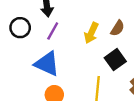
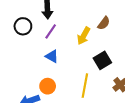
brown semicircle: (118, 28) -> (104, 23), moved
blue triangle: (47, 64) -> (52, 56), moved, size x0.6

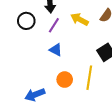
yellow arrow: (84, 36) -> (80, 19), moved, turned 90
orange circle: (48, 86) -> (65, 80), moved

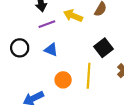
black circle: (26, 21) -> (20, 48), moved
purple line: (54, 25) -> (47, 24), turned 42

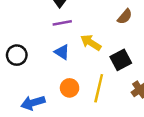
yellow arrow: (73, 16) -> (91, 43), moved
black circle: (20, 48) -> (17, 55), moved

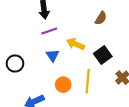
blue triangle: (62, 52) -> (53, 55), turned 32

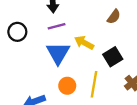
blue triangle: (53, 55) -> (58, 53), size x1.6
black circle: (15, 64) -> (17, 32), moved

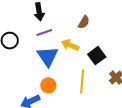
brown semicircle: (114, 17) -> (84, 22), moved
orange circle: (67, 86) -> (48, 85), moved

